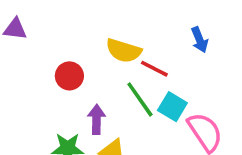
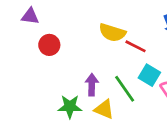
red circle: (69, 76) -> (49, 45), moved
green line: (140, 99) -> (125, 89), moved

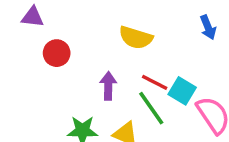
red line: (136, 46) -> (155, 82), moved
purple arrow: (92, 85) -> (108, 86), moved

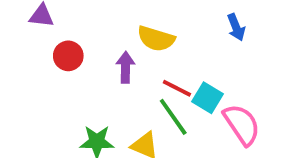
purple arrow: (108, 86) -> (125, 67), moved

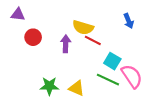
red line: (177, 88) -> (93, 40), moved
green line: (173, 117) -> (108, 80), moved, turned -30

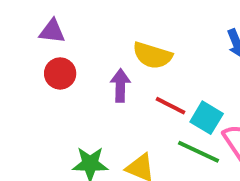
purple triangle: (18, 14) -> (52, 31), moved
red line: (93, 40) -> (170, 106), moved

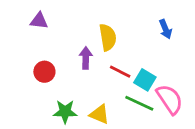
yellow semicircle: (152, 55) -> (108, 37), turned -116
red circle: (60, 73) -> (44, 72), moved

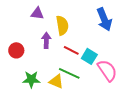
purple triangle: (39, 21) -> (37, 13), moved
blue arrow: (165, 29) -> (104, 19), size x1.6
green line: (139, 103) -> (69, 73), moved

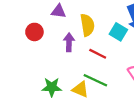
red circle: (16, 50) -> (34, 32), moved
cyan square: (89, 56) -> (118, 32), moved

